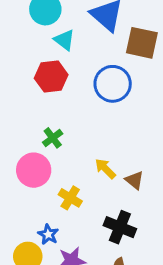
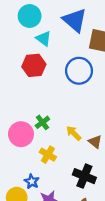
green cross: (53, 138) -> (42, 122), moved

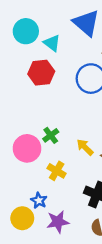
cyan circle: (30, 16) -> (26, 31), moved

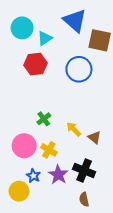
cyan triangle: (52, 43) -> (45, 38), turned 49
pink circle: (27, 148) -> (24, 146), moved
purple star: (58, 222) -> (58, 175), moved, turned -30

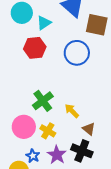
green cross: (44, 119) -> (43, 101), size x1.5
brown triangle: (94, 137) -> (89, 129), moved

